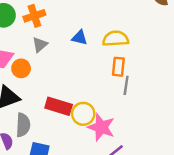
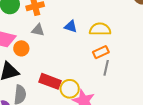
gray triangle: (40, 45) -> (38, 30), turned 48
orange rectangle: (118, 67) -> (101, 52), turned 56

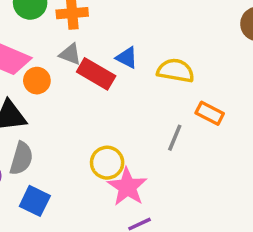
orange rectangle: (101, 52) -> (210, 113), moved, turned 42
red rectangle: (50, 81) -> (96, 74), moved

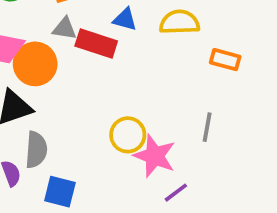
orange circle: (37, 81) -> (35, 64), size x1.5
gray line: (175, 138) -> (207, 127), moved

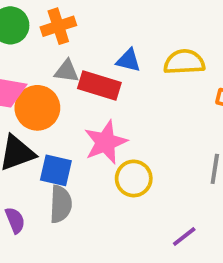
gray semicircle: (36, 150) -> (61, 204), moved
pink star: (155, 156) -> (106, 142), moved, turned 30
blue square: (60, 192) -> (56, 170), moved

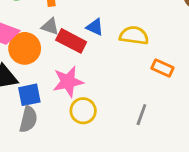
blue square: (56, 170) -> (29, 95), turned -35

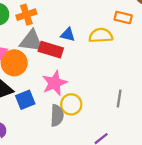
gray triangle: (50, 26) -> (31, 41), size x1.6
orange rectangle: (162, 68) -> (123, 17), moved
gray semicircle: (28, 119) -> (57, 115), moved

